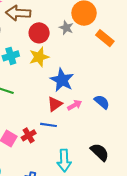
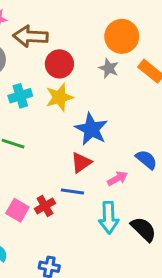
gray star: (66, 28) -> (109, 68), moved
pink arrow: (75, 105) -> (117, 178), moved
cyan arrow: (64, 160) -> (109, 218), moved

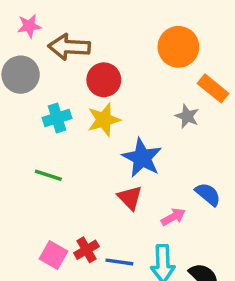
gray star: (109, 68) -> (187, 116), moved
red triangle: (81, 162) -> (130, 198), turned -40
blue line: (72, 191) -> (119, 262), moved

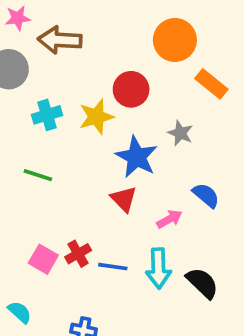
red circle: (104, 80) -> (131, 89), moved
gray star: (187, 116) -> (180, 133), moved

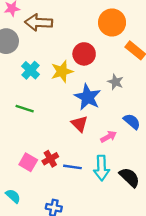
cyan cross: (47, 115) -> (31, 70), turned -30

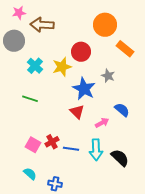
cyan semicircle: (13, 196) -> (30, 174), moved

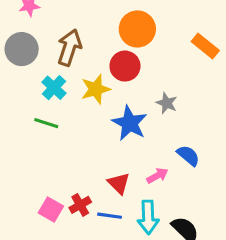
brown arrow: (42, 25) -> (69, 48), moved, turned 105
orange circle: (105, 25) -> (137, 29), moved
orange rectangle: (125, 49) -> (205, 46), moved
green line: (30, 99) -> (46, 123), moved
red triangle: (77, 112) -> (119, 183), moved

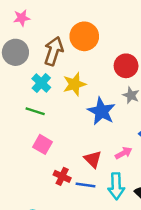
orange circle: (137, 29) -> (84, 36), moved
red circle: (125, 66) -> (126, 66), moved
red cross: (80, 205) -> (62, 176), turned -35
pink square: (51, 210) -> (42, 144), moved

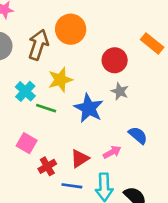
cyan cross: (41, 83) -> (25, 91), moved
green line: (35, 111) -> (46, 108), moved
red triangle: (93, 159) -> (80, 159), turned 42
red cross: (62, 176) -> (47, 166), moved, turned 35

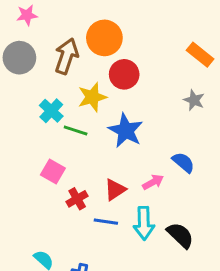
red circle: (115, 60) -> (124, 74), moved
gray star: (120, 91) -> (194, 100), moved

